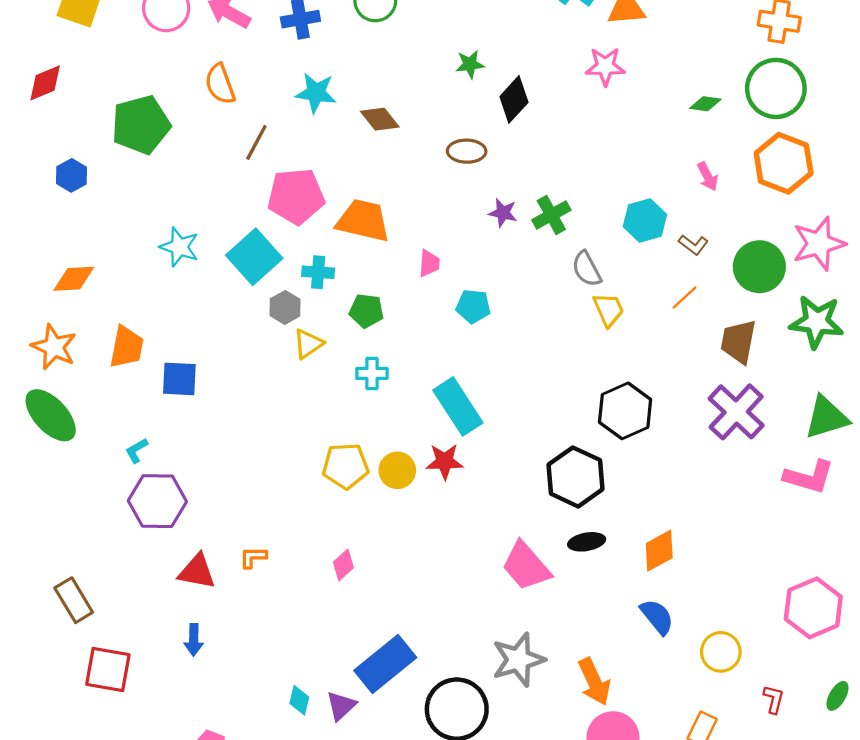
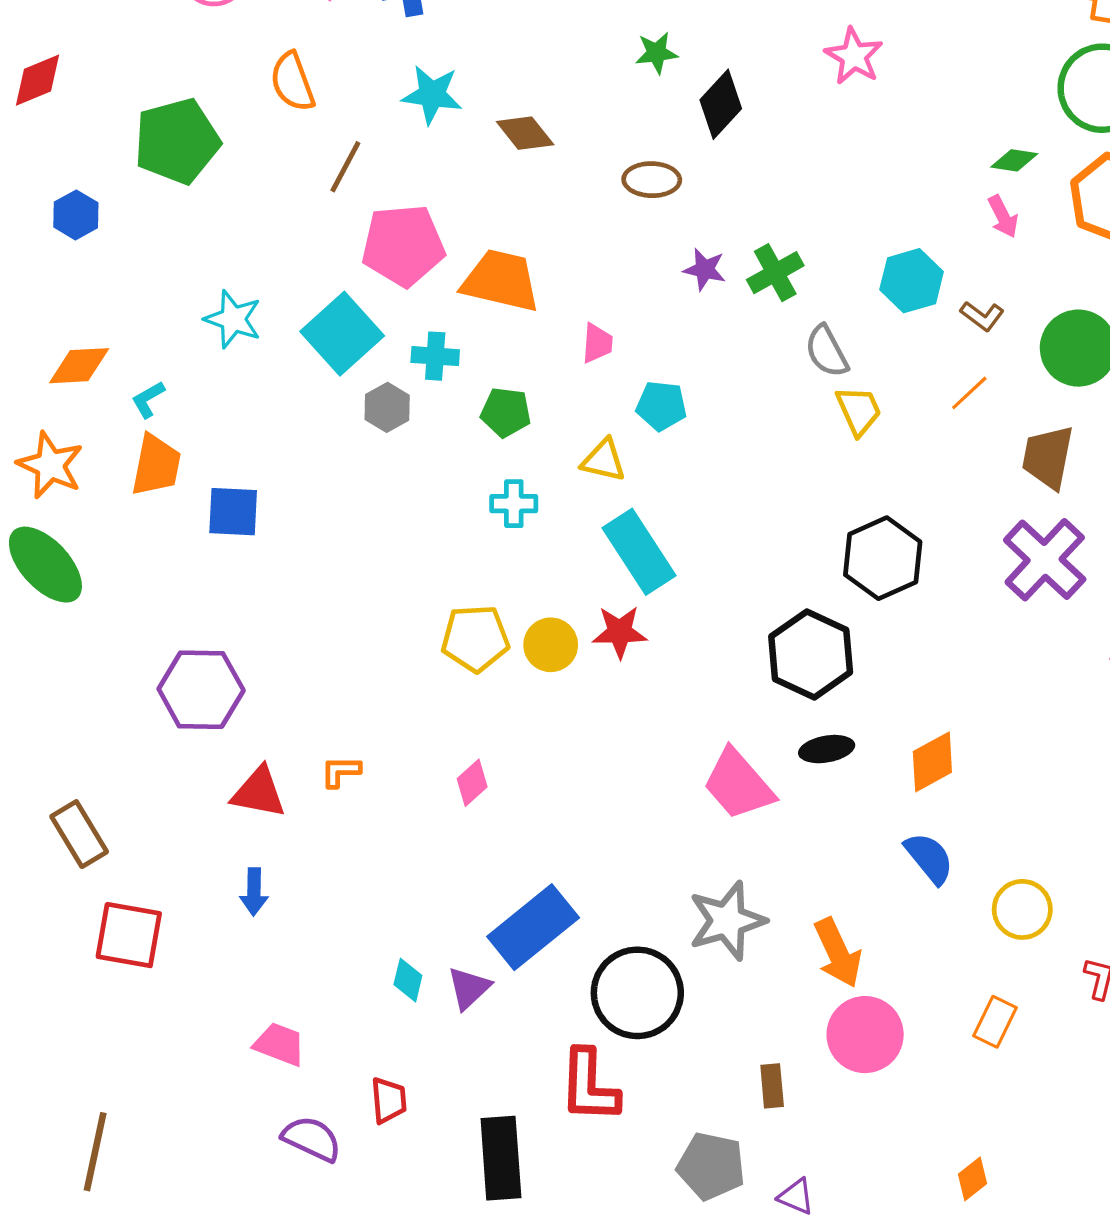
pink star: (605, 66) -> (854, 56), turned 30
green diamond: (705, 104) -> (1014, 160), moved
yellow triangle: (308, 344) -> (604, 460), moved, turned 48
cyan L-shape: (136, 450) -> (148, 399), moved

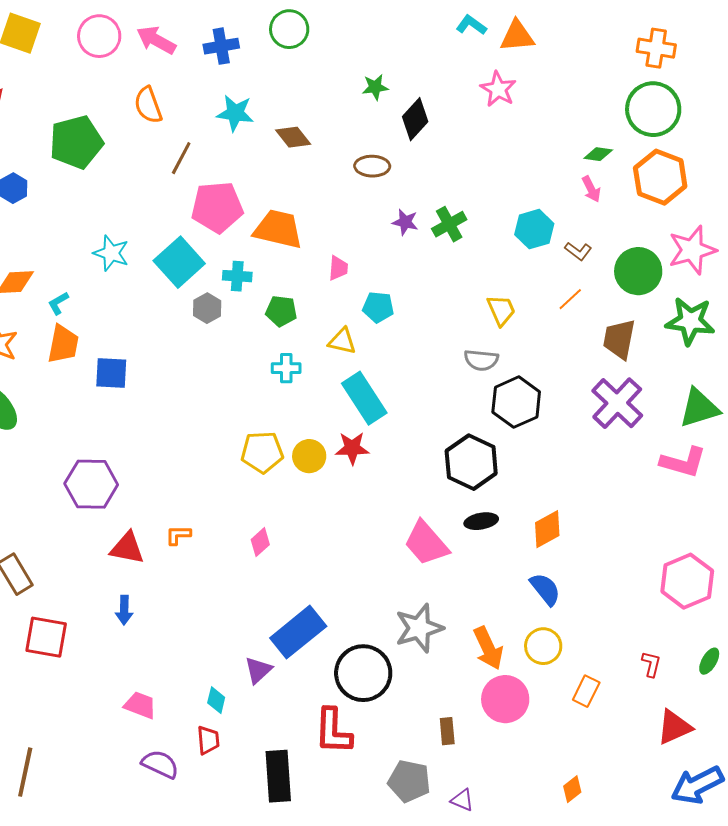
gray semicircle: (827, 351) -> (481, 360), moved, turned -56
yellow circle: (1022, 909) -> (543, 646), moved
cyan diamond: (408, 980) -> (216, 700), moved

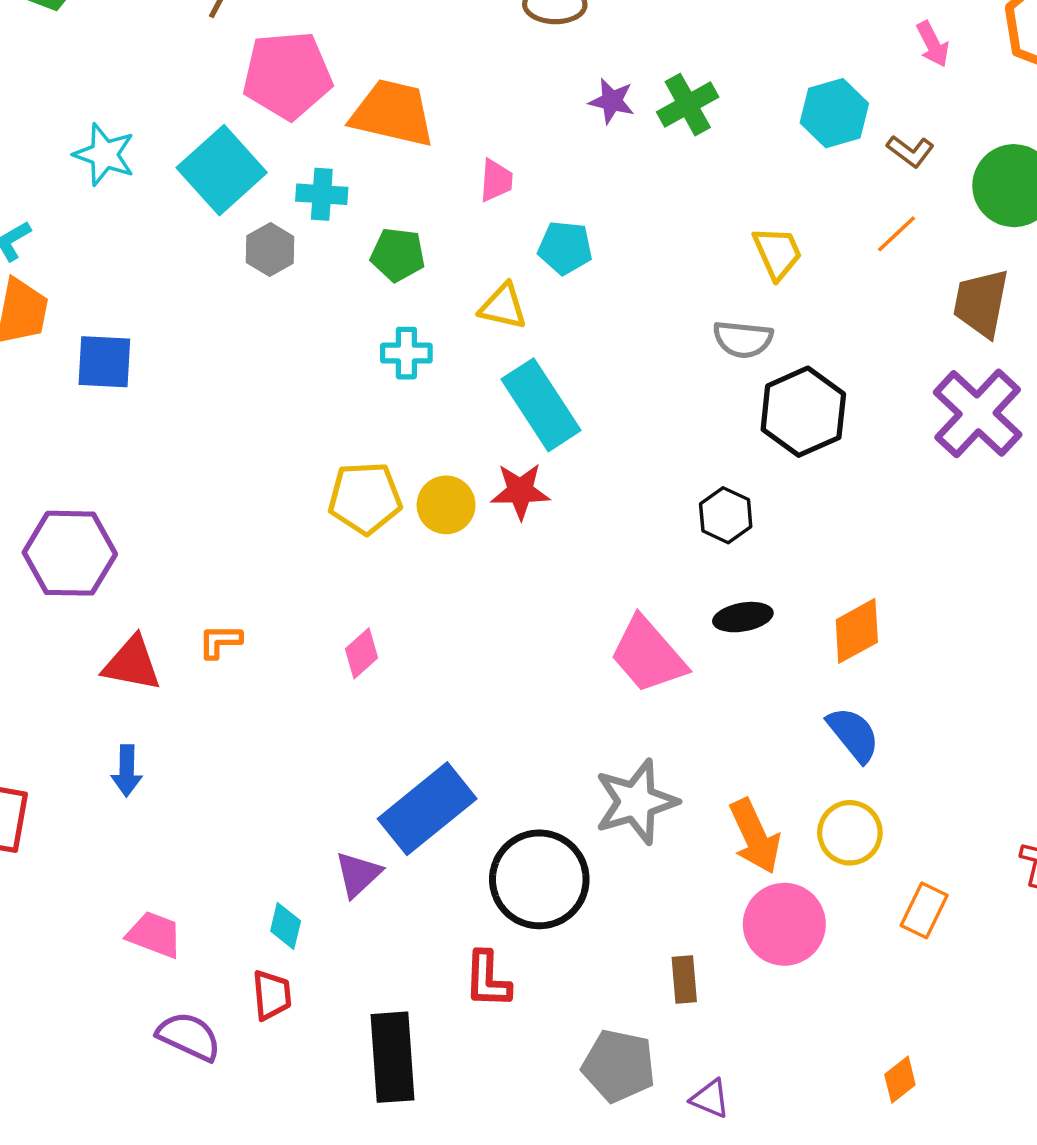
black hexagon: (471, 462) -> (726, 515), size x0.6
red L-shape: (333, 731) -> (487, 979), size x0.7

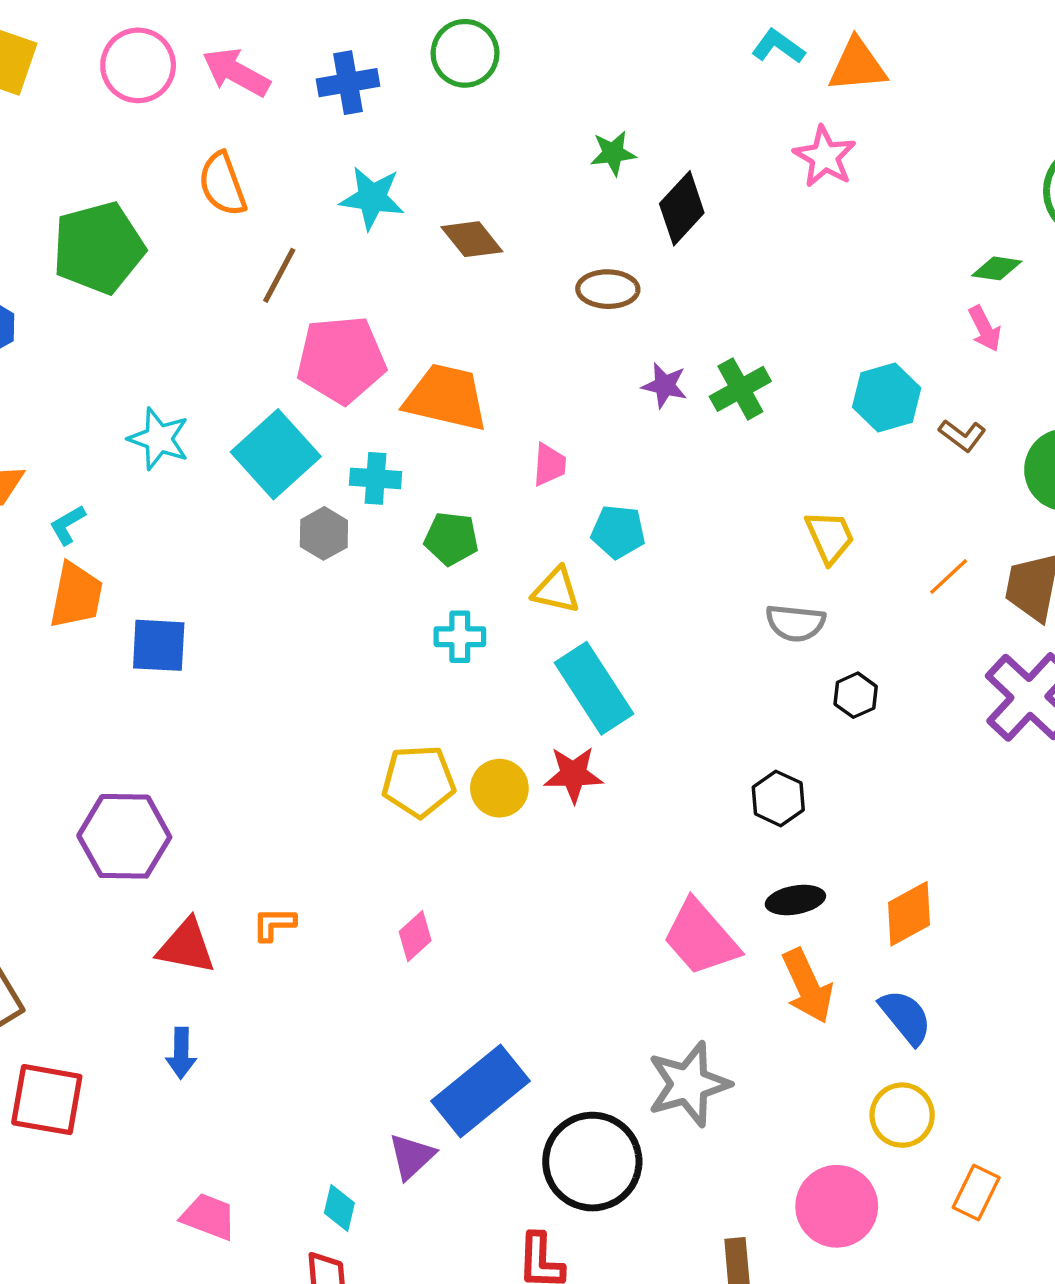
orange line: (897, 234) -> (949, 576), moved
black hexagon: (803, 412) -> (856, 695), size x0.5
orange arrow: (755, 836) -> (807, 986), moved

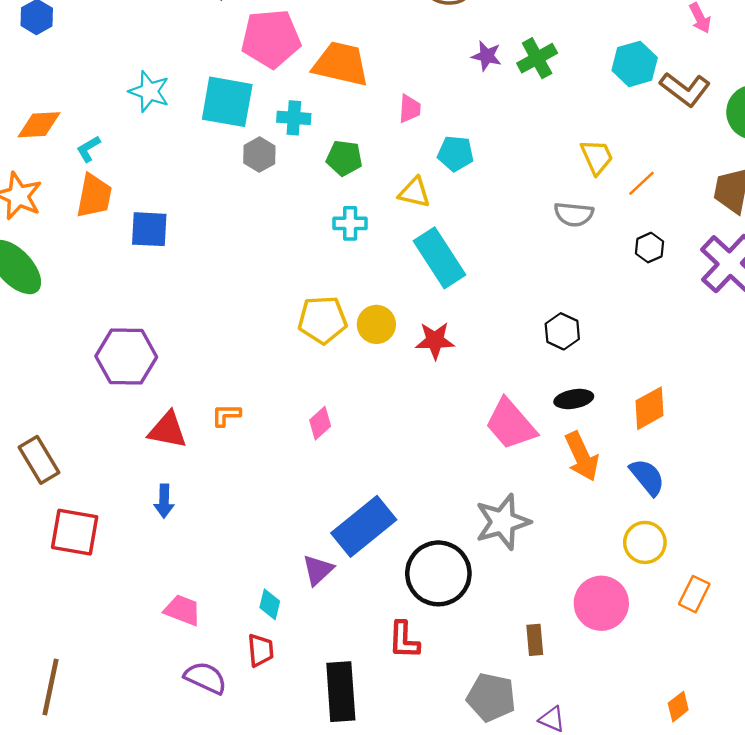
brown L-shape: (962, 435) -> (685, 89), size x1.6
cyan square: (276, 454) -> (227, 102), turned -38
orange line: (949, 576) -> (641, 183), moved
black hexagon: (856, 695) -> (650, 248), moved
red star: (573, 774) -> (435, 340), moved

